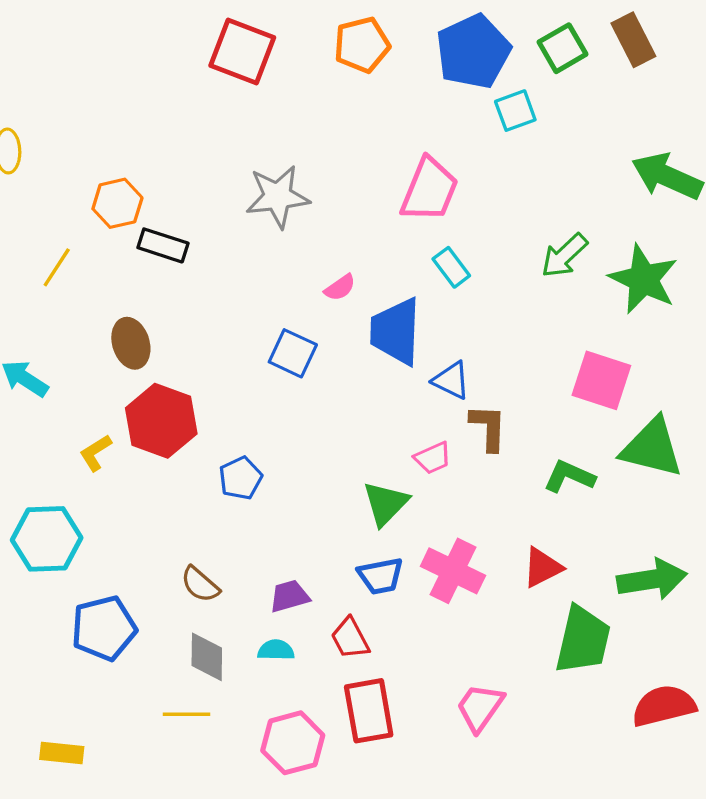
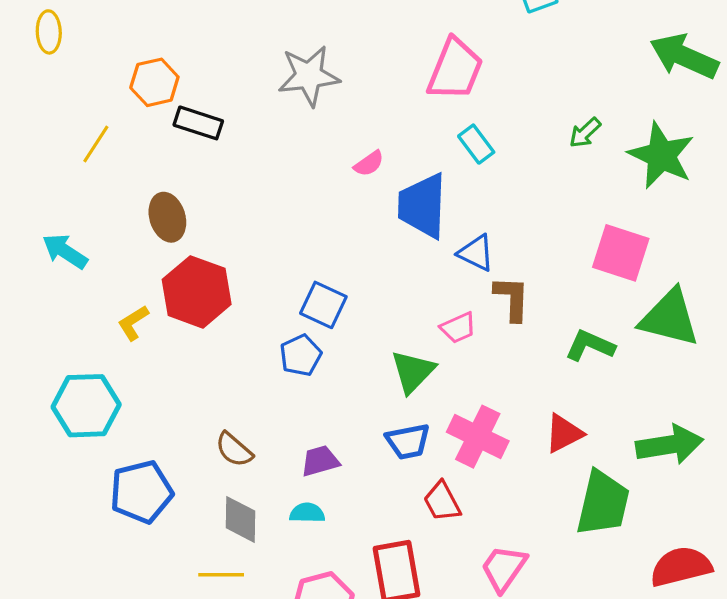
green arrow: (564, 256) -> (585, 133), size x0.7
blue square: (293, 353) -> (323, 305), moved
blue pentagon: (241, 478) -> (301, 355), moved
red trapezoid: (350, 638) -> (442, 502), moved

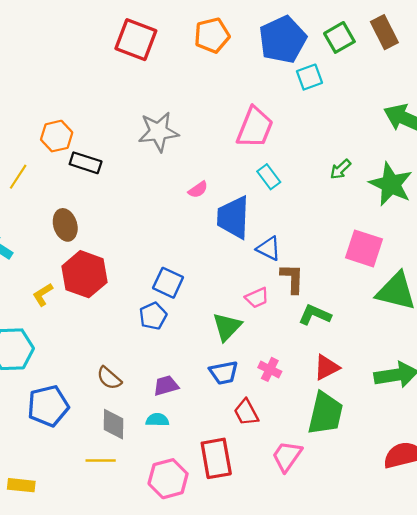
green L-shape: (590, 346) -> (315, 315), moved
pink cross: (478, 437) -> (270, 369), size x0.6
green trapezoid: (603, 503) -> (325, 413), moved

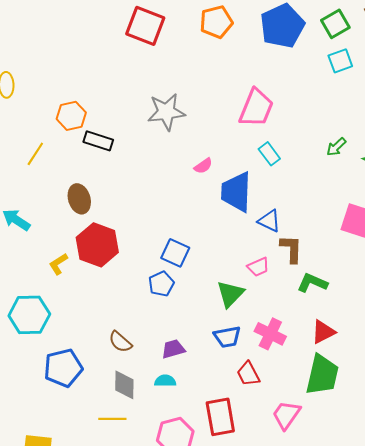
cyan square: (309, 77) -> (340, 61), moved
pink cross: (270, 369) -> (270, 334), size x1.4

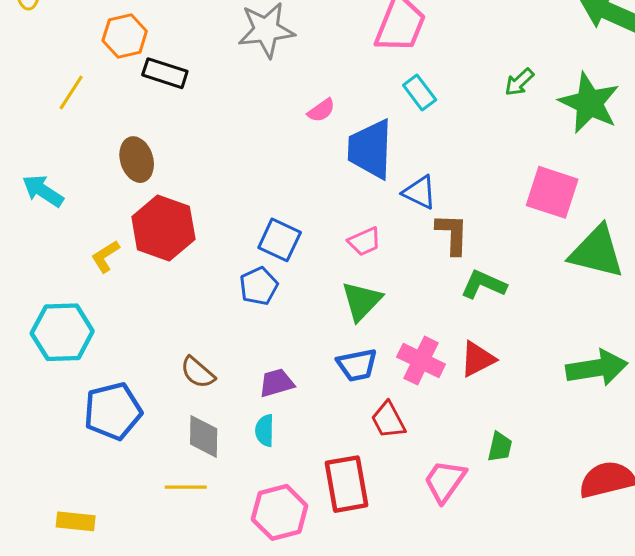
pink trapezoid: (258, 267) -> (364, 241), moved
red triangle: (323, 332) -> (478, 359), moved
green trapezoid: (322, 375) -> (500, 447), moved, size x0.5
cyan semicircle: (165, 381) -> (265, 430), turned -90

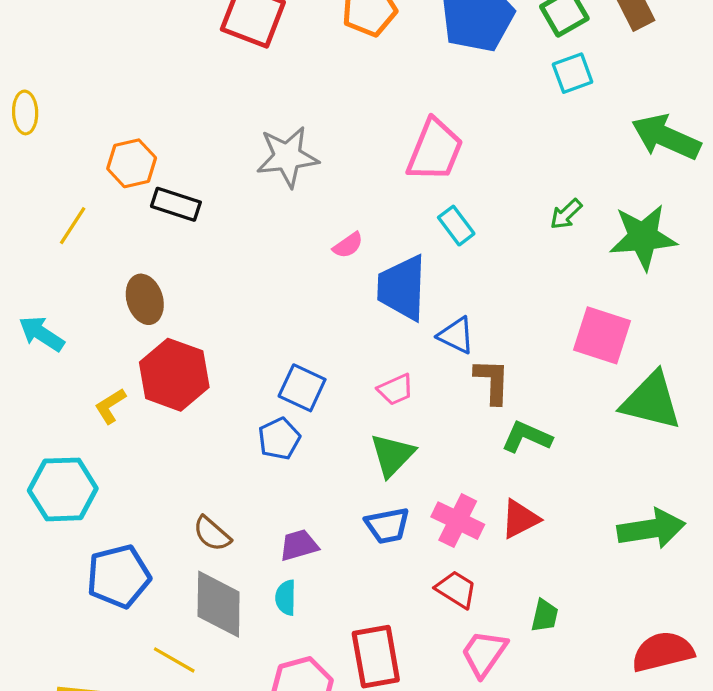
green star: (589, 103) -> (643, 237), turned -30
red trapezoid: (388, 420) -> (456, 589), moved, turned 150
gray diamond: (204, 436) -> (219, 604), size x1.4
yellow line: (186, 487) -> (174, 660), moved, turned 30

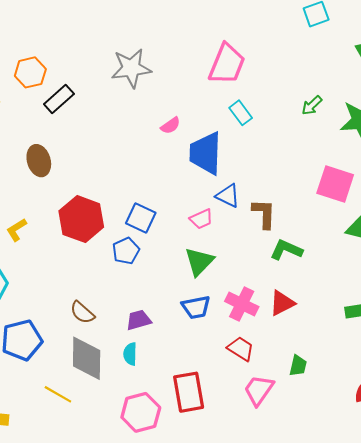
black rectangle: (176, 204) -> (59, 99), turned -60
blue triangle: (456, 335) -> (228, 196), moved
red hexagon: (174, 375) -> (81, 219), moved

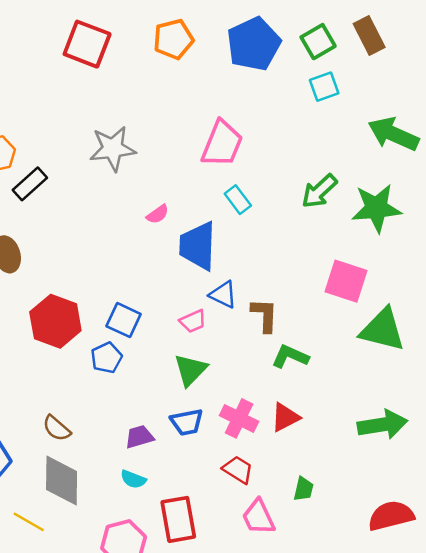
green arrow: (312, 105) -> (319, 191), size x1.5
purple trapezoid: (139, 320) -> (139, 437), moved
cyan semicircle: (130, 354) -> (133, 479), moved, turned -70
pink trapezoid: (259, 390) -> (258, 517), turned -60

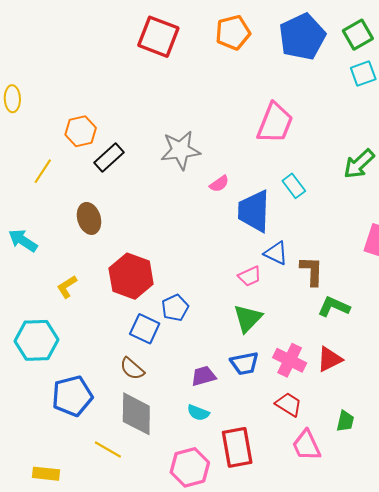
gray star: (113, 149) -> (180, 150), moved
cyan rectangle: (238, 200) -> (294, 186), moved
blue square: (124, 320) -> (145, 329), moved

